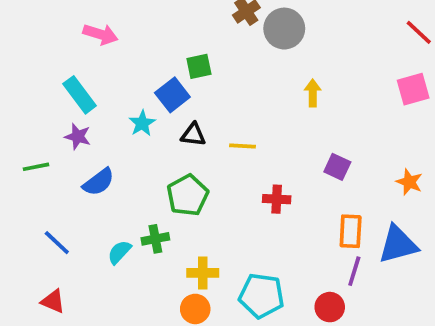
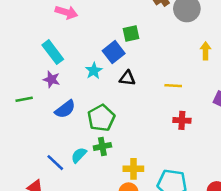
yellow line: (243, 146) -> (173, 86), moved
green pentagon: (188, 195) -> (101, 118), moved
blue line: (57, 243) -> (55, 163), moved

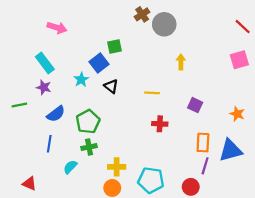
black triangle: (127, 78) -> (111, 86), turned 32
cyan semicircle: (79, 155) -> (70, 167), moved
blue line: (55, 163) -> (49, 144), moved, turned 56

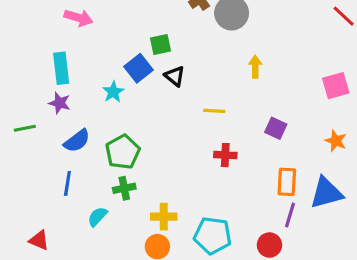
pink square: (239, 60) -> (336, 86), moved
cyan rectangle: (45, 63) -> (61, 68), turned 30
black triangle: (111, 86) -> (175, 76), moved

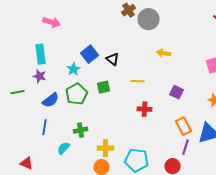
green square: (161, 45) -> (104, 87), moved
yellow arrow: (255, 67) -> (164, 53), turned -80
green pentagon: (123, 152) -> (76, 94), moved
orange rectangle: (287, 182) -> (184, 126), turned -30

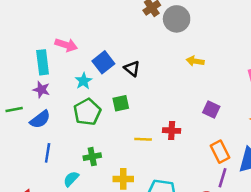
pink arrow: (52, 22) -> (66, 45), moved
yellow line: (138, 81) -> (143, 139), moved
blue semicircle: (50, 100) -> (40, 119), moved

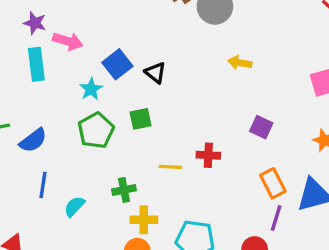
purple star: (41, 90) -> (35, 23), moved
green cross: (92, 157) -> (124, 190), moved
cyan semicircle: (71, 179) -> (74, 206), moved

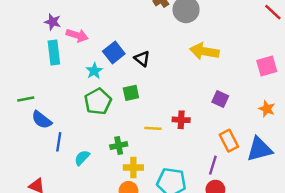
yellow arrow: (240, 63) -> (204, 51), size x1.6
blue semicircle: (33, 140) -> (42, 120), moved, turned 75
purple line: (276, 218) -> (213, 165), moved

